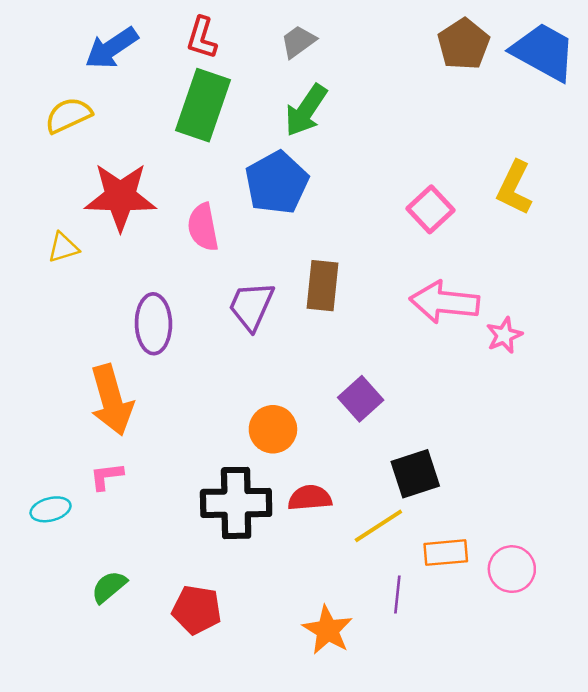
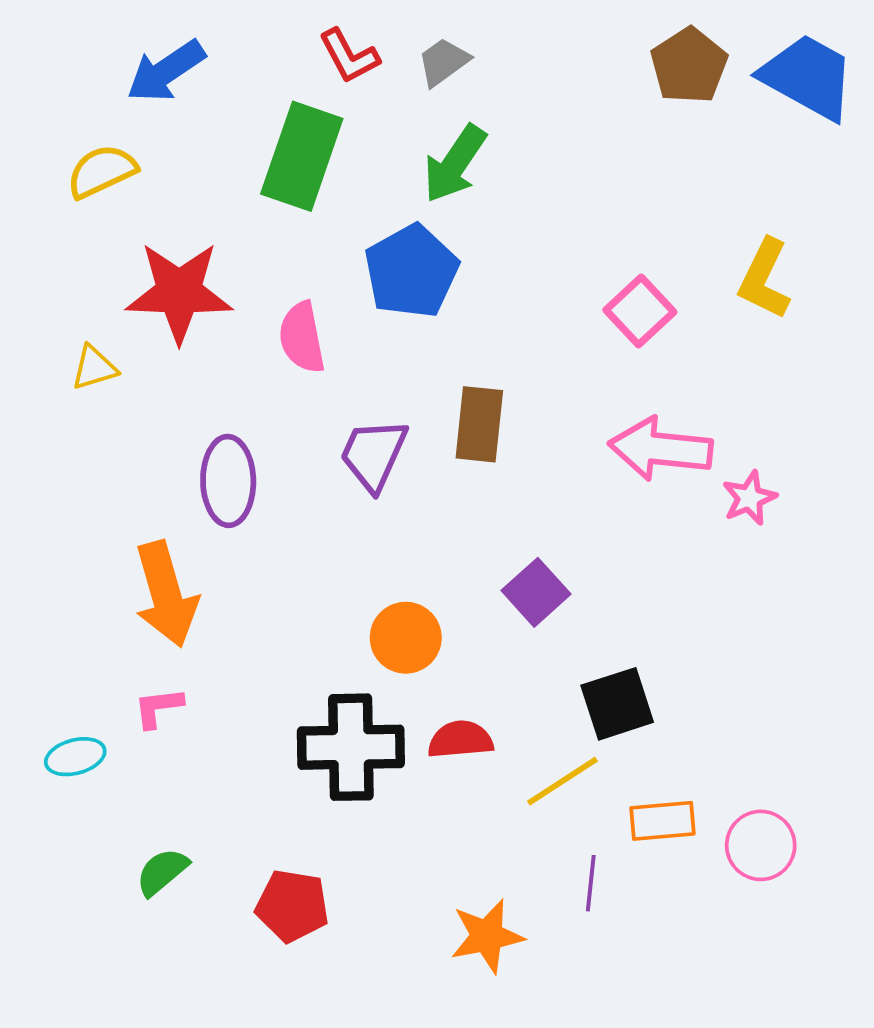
red L-shape: (202, 38) -> (349, 56), moved, turned -45
orange star: (328, 630) -> (487, 936), turned 30

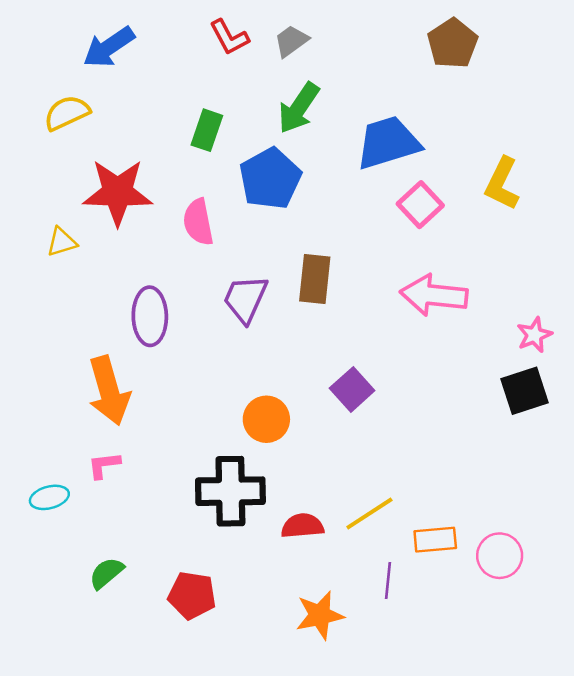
blue trapezoid: (808, 77) -> (388, 143), moved, turned -46
green rectangle: (302, 156) -> (207, 130), moved, size x0.6
pink star: (749, 498) -> (534, 335), moved
black square: (617, 704) -> (524, 391), moved
red semicircle: (460, 740) -> (302, 526), moved

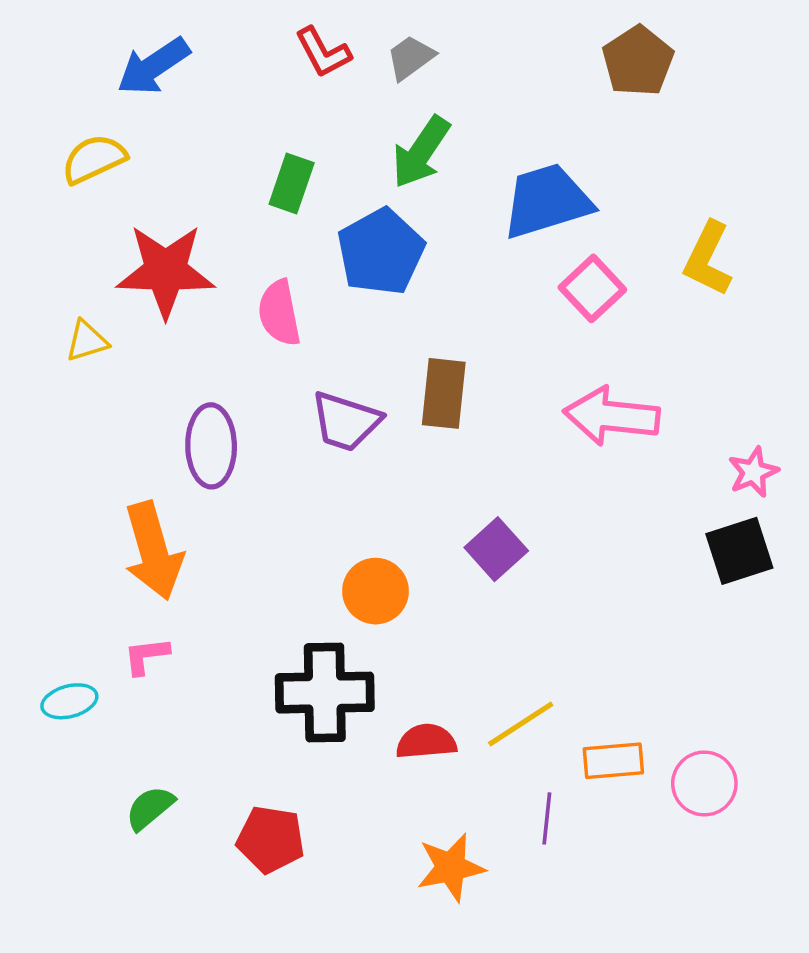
purple trapezoid: (245, 299) -> (346, 421), turned -96

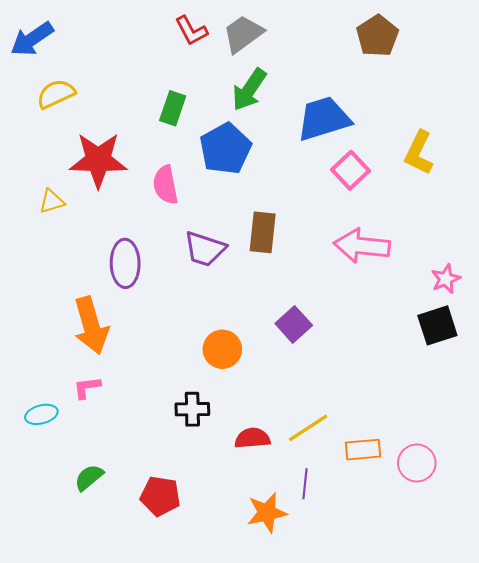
gray trapezoid: (410, 58) -> (243, 34), size x1.4
blue arrow: (153, 66) -> (32, 39), moved
black cross: (325, 693) -> (192, 409), size x0.6
purple line: (547, 818) -> (305, 484), moved

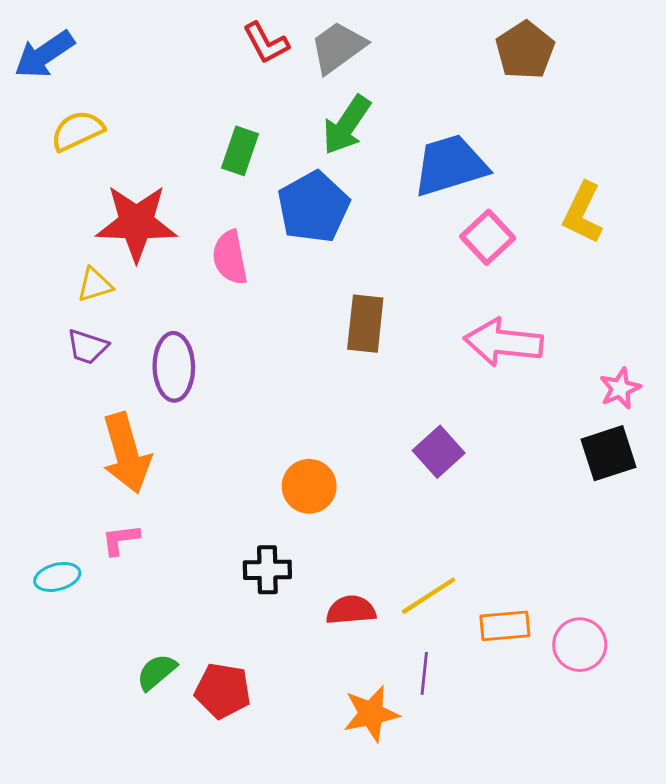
yellow triangle: (52, 201) -> (95, 285), moved
purple trapezoid: (205, 249) -> (87, 347), moved, size x0.7
purple square: (294, 324) -> (439, 452), moved
green semicircle: (89, 477) -> (157, 672), moved

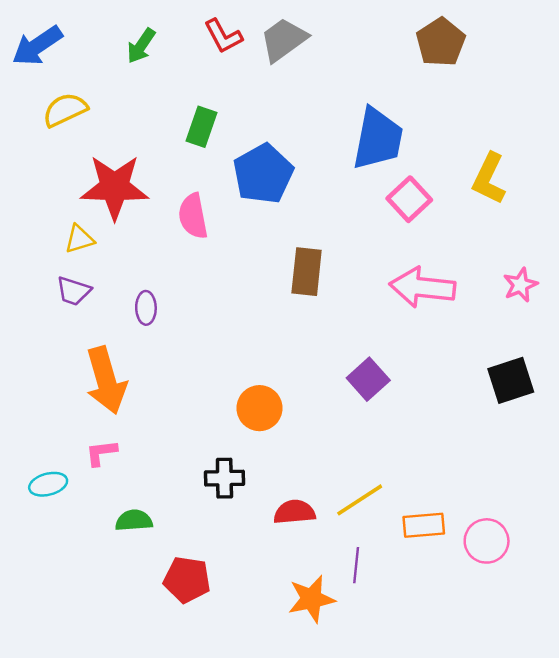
green arrow: (347, 125) -> (141, 46), moved, size x0.7
blue trapezoid: (450, 165) -> (378, 139), turned 118
purple ellipse: (174, 367) -> (146, 308), size x0.6
pink star: (620, 388) -> (520, 285), moved
green semicircle: (157, 672) -> (134, 520), moved, turned 36

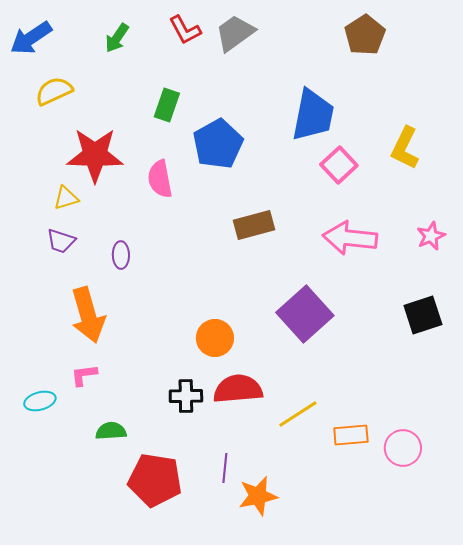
brown rectangle: (307, 272) -> (254, 225), turned 69
purple square: (368, 379) -> (305, 314), size x1.6
red semicircle: (295, 512) -> (238, 389), moved, size x1.4
purple line: (356, 565) -> (225, 468), moved
red pentagon: (187, 580) -> (155, 480), size x1.4

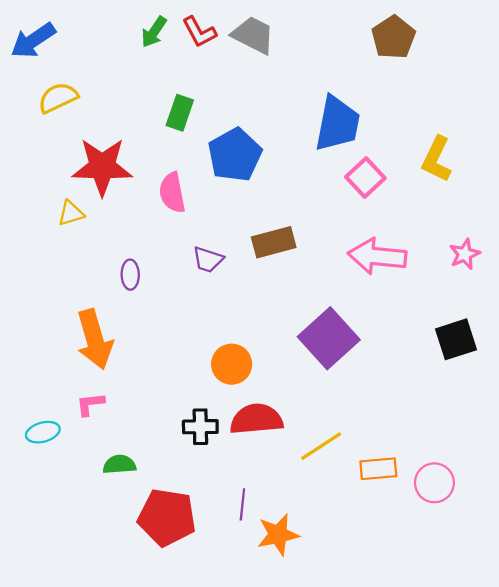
gray trapezoid: (235, 33) -> (253, 35), turned 63
green arrow: (117, 38) -> (154, 32), moved
purple trapezoid: (61, 241) -> (208, 260), moved

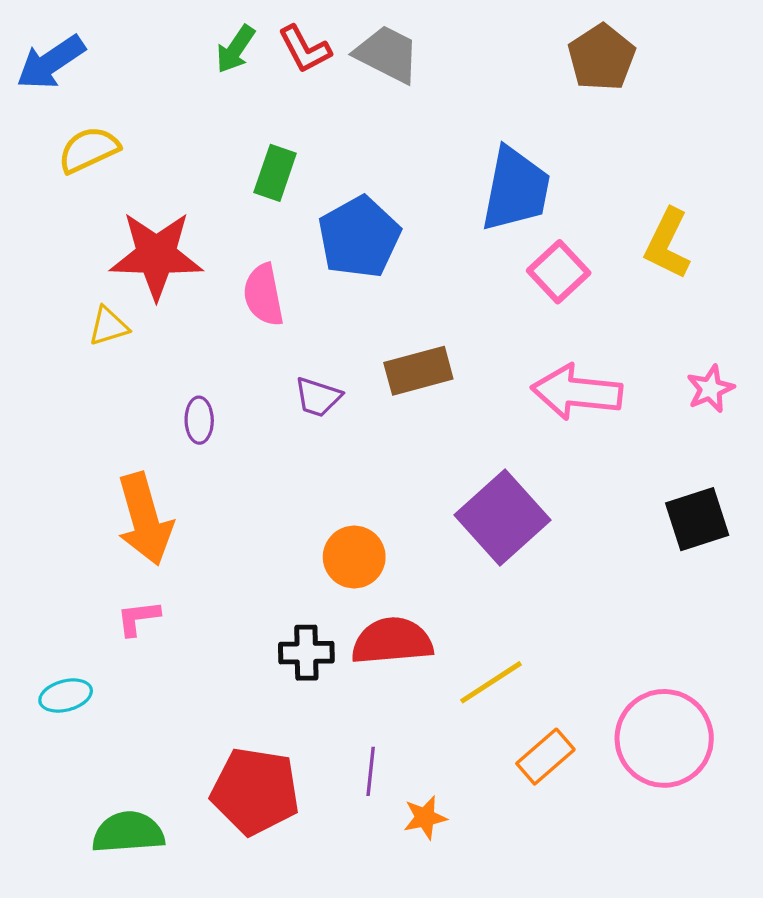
cyan ellipse: (43, 432) -> (66, 696), moved
green semicircle: (119, 464) -> (128, 832), moved, size x1.4
orange rectangle: (378, 469) -> (545, 757), moved, turned -36
pink circle: (434, 483) -> (664, 738), size x1.6
orange star: (278, 535) -> (425, 818), size x0.7

